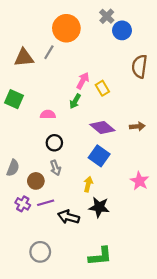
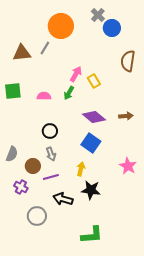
green square: (14, 99) -> (13, 91), turned -30
pink semicircle: (48, 114) -> (44, 96), moved
purple line: (46, 203) -> (51, 177), moved
gray circle: (40, 252) -> (37, 216), moved

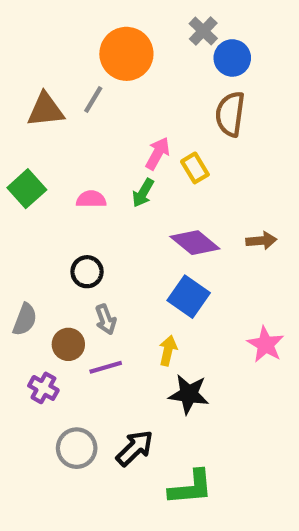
brown semicircle: (128, 61) -> (230, 114), moved
green square: (13, 91) -> (27, 189), turned -36
black circle: (50, 131) -> (87, 272), moved
black arrow: (63, 199) -> (135, 448), moved, turned 120

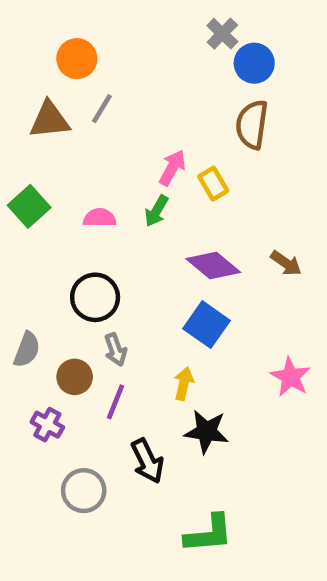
orange circle: (126, 54) -> (77, 59), moved, size x0.7
brown arrow: (261, 241) -> (286, 263), turned 40
black circle: (87, 272) -> (95, 297), size x1.4
purple line: (106, 367) -> (116, 402), turned -52
black arrow: (135, 448) -> (147, 461), moved, turned 108

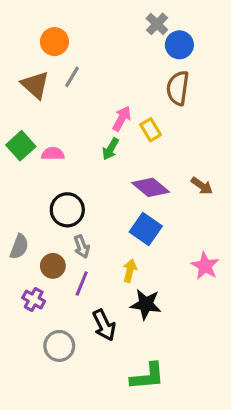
brown triangle: (50, 120) -> (35, 85), turned 48
pink semicircle: (100, 218) -> (53, 154), moved

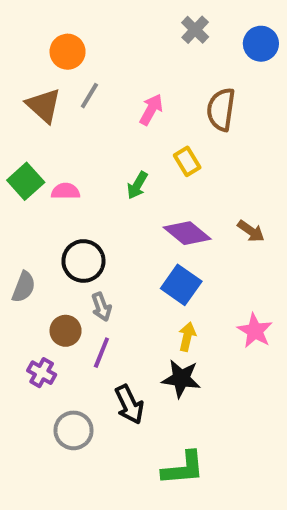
blue circle: (179, 45) -> (261, 44), moved
pink arrow: (122, 119) -> (151, 109), moved
gray semicircle: (19, 247) -> (24, 287), moved
yellow arrow: (130, 271) -> (187, 337), moved

